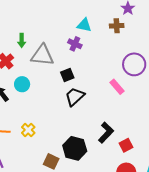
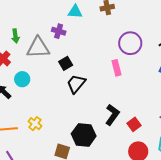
purple cross: (75, 44) -> (59, 31), moved
pink rectangle: (117, 87) -> (117, 68), turned 35

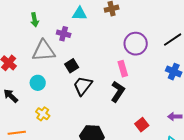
green arrow: (15, 36) -> (35, 20), moved
cyan circle: (22, 79) -> (38, 83), moved
black L-shape: (112, 115) -> (118, 92), moved
yellow cross: (35, 124) -> (43, 114), moved

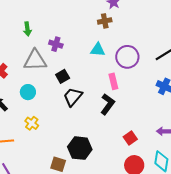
cyan triangle: (80, 14) -> (98, 50), moved

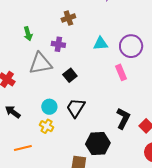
brown cross: (105, 21) -> (68, 18), moved
cyan circle: (28, 92) -> (49, 107), moved
black trapezoid: (73, 97) -> (76, 108), moved
black L-shape: (108, 104) -> (123, 118), moved

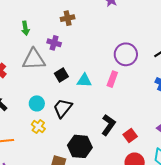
cyan triangle: (101, 44) -> (84, 80), moved
pink rectangle: (121, 72) -> (112, 79), turned 35
yellow cross: (47, 126) -> (38, 127), moved

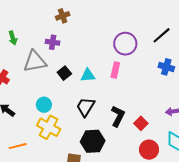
green arrow: (25, 28) -> (13, 38), moved
black trapezoid: (63, 108) -> (85, 107), moved
yellow cross: (38, 127) -> (49, 127), size x1.6

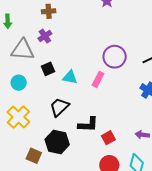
brown cross: (63, 16) -> (49, 11), moved
purple cross: (53, 42) -> (45, 36), turned 32
cyan circle: (44, 105) -> (19, 83), moved
black L-shape: (118, 116) -> (88, 124), turned 50

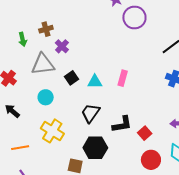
brown cross: (49, 11) -> (46, 29), moved
purple circle: (115, 57) -> (134, 17), moved

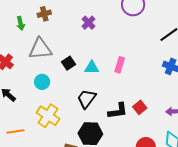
purple cross: (62, 46) -> (89, 23), moved
red square: (145, 133) -> (140, 107), moved

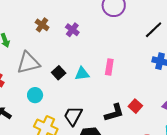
brown cross: (44, 14) -> (42, 25), moved, turned -32
black trapezoid: (86, 99) -> (73, 116), moved

